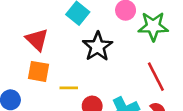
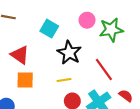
red line: (156, 77) -> (104, 69), moved
yellow line: (69, 88) -> (64, 80), moved

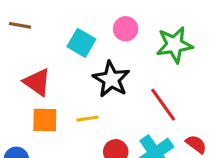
pink circle: (87, 20) -> (126, 29), moved
yellow line: (64, 80) -> (87, 119), moved

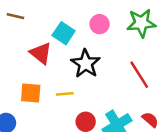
green star: (174, 45) -> (141, 23), moved
red triangle: (37, 82) -> (41, 53), moved
red line: (163, 105) -> (139, 75), moved

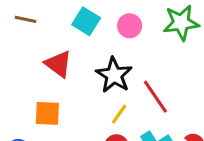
cyan square: (64, 33) -> (86, 21), moved
red line: (139, 75) -> (155, 97), moved
yellow line: (65, 94) -> (119, 114), moved, turned -48

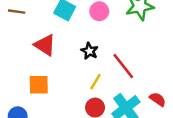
black star: (114, 75) -> (89, 51), size x0.6

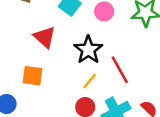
black star: (89, 51) -> (88, 50), size x1.6

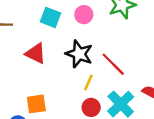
orange square: (33, 76) -> (36, 104), moved

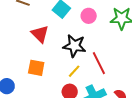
black star: (79, 54) -> (74, 46), turned -30
orange square: (36, 104) -> (36, 68), moved

